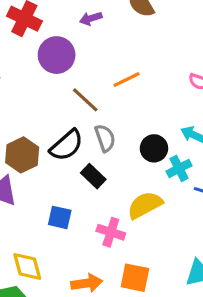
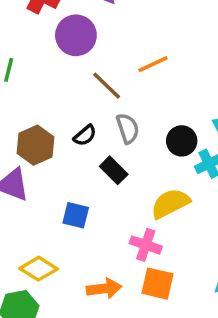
black semicircle: (67, 145) -> (85, 135), size x0.6
pink cross: (111, 232) -> (146, 245), moved
yellow diamond: (27, 266) -> (39, 269), turned -44

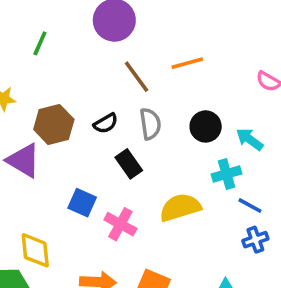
black circle: (182, 141) -> (206, 126), moved
pink cross: (146, 245) -> (120, 224), moved
yellow diamond: (39, 269) -> (35, 250), turned 42

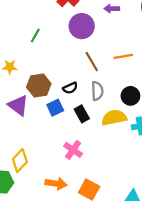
blue square: (82, 203) -> (55, 108), moved, turned 35
yellow semicircle: (180, 207) -> (114, 118), moved
yellow diamond: (35, 250) -> (20, 161), turned 45

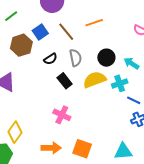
green line: (35, 36) -> (11, 16), turned 32
brown hexagon: (39, 85) -> (21, 45), moved
blue square: (55, 108) -> (40, 32), moved

